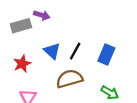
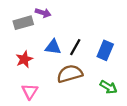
blue triangle: (52, 51) -> (53, 47), turned -35

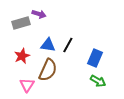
blue rectangle: (105, 50) -> (95, 58), moved
brown semicircle: (70, 74) -> (48, 70), moved, turned 130

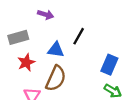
gray rectangle: (21, 23) -> (18, 37), moved
black line: (68, 45) -> (79, 36), moved

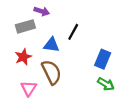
gray rectangle: (18, 37) -> (25, 26), moved
brown semicircle: (56, 78) -> (51, 72), turned -50

